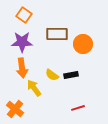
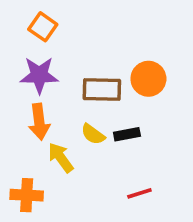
brown rectangle: (57, 34) -> (102, 89), moved
orange cross: (15, 109) -> (27, 195), turned -36

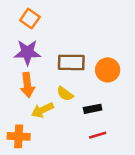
orange circle: (148, 79) -> (108, 70), moved
black rectangle: (127, 134) -> (93, 109), moved
yellow arrow: (61, 158) -> (42, 110), turned -80

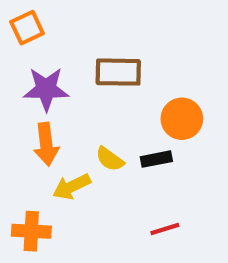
orange square: (30, 19) -> (27, 28), moved, turned 30
brown rectangle: (71, 62) -> (118, 72), moved
black rectangle: (93, 109) -> (156, 159), moved

